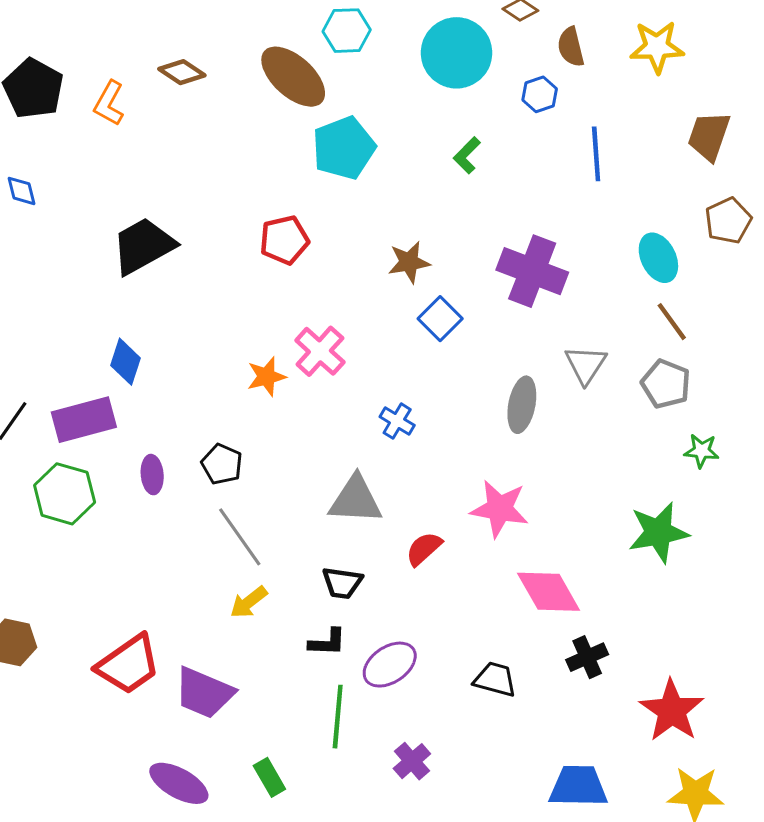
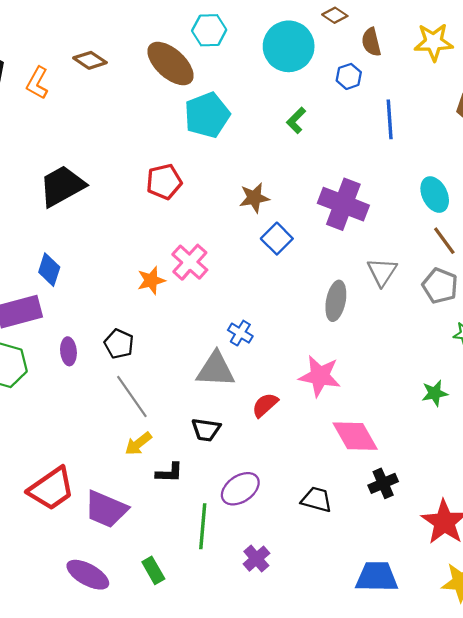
blue cross: (397, 421) -> (240, 333), moved
green star: (658, 532) -> (435, 393), size x0.6
black L-shape: (327, 642) -> (169, 473), moved

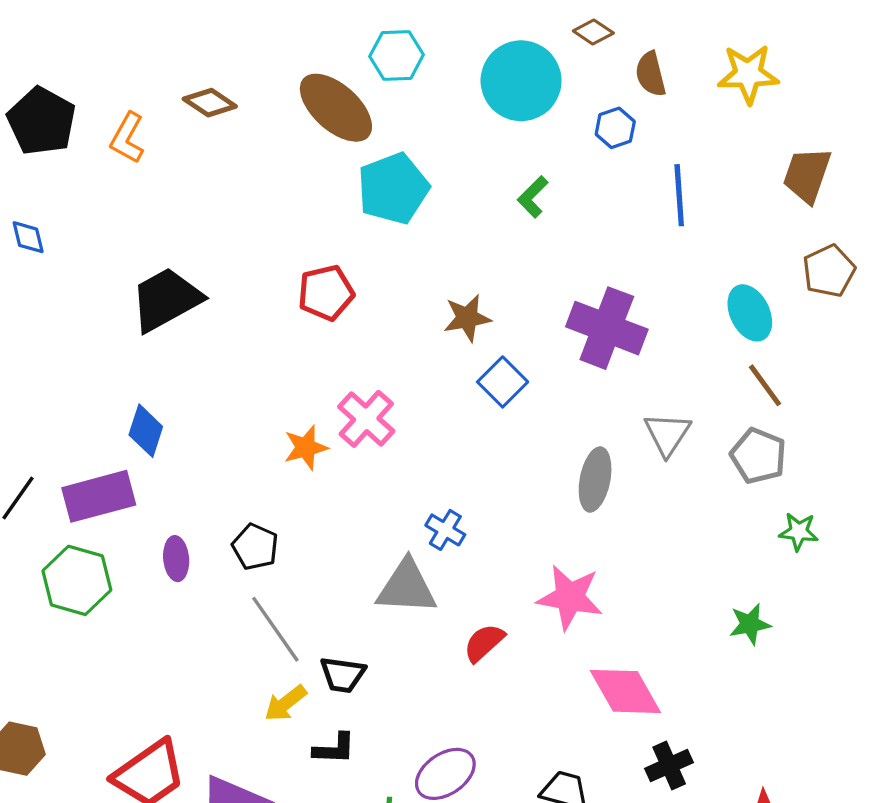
black trapezoid: (206, 430) -> (343, 675), moved

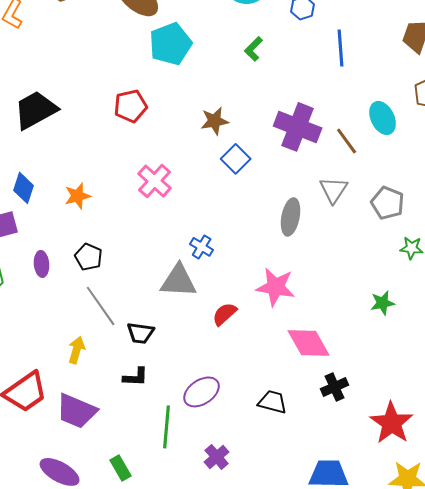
brown line: (765, 385) -> (347, 141), moved
orange star: (306, 448) -> (78, 196), moved
yellow arrow: (285, 703) -> (77, 350), moved, turned 144

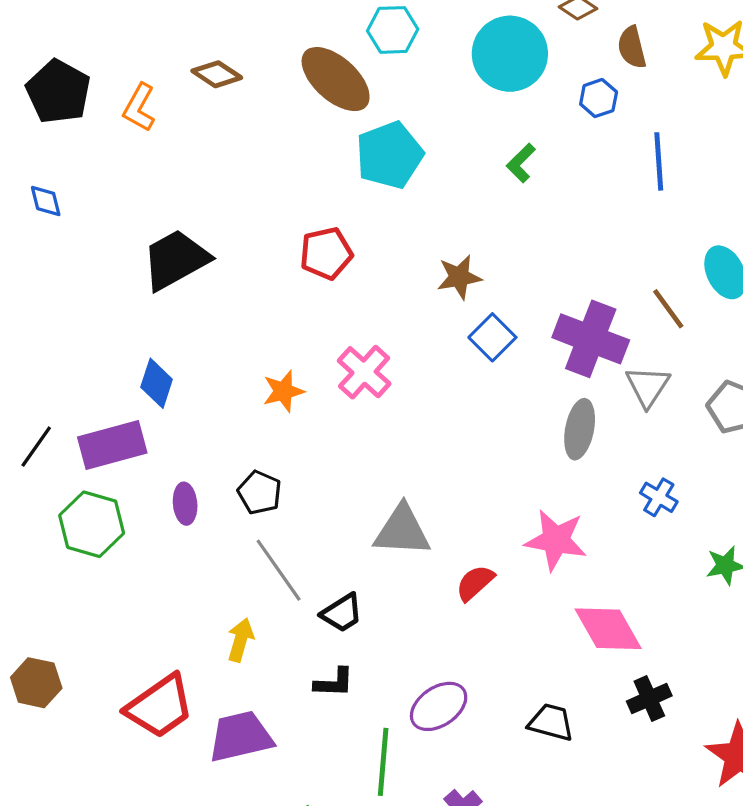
purple cross: (298, 127) -> (591, 339), moved
orange star: (78, 196) -> (283, 391), moved
blue cross: (202, 247) -> (659, 497), moved
black trapezoid: (141, 333) -> (342, 613), turned -40
purple trapezoid: (77, 411) -> (241, 737), turned 144

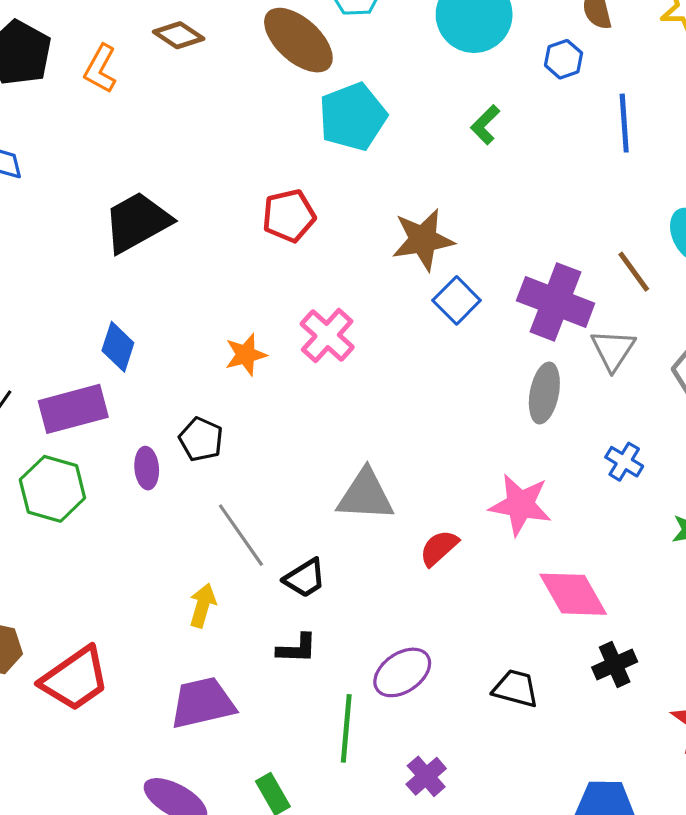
brown star: (459, 277) -> (423, 240), size x1.4
black pentagon: (260, 493) -> (201, 439), moved
red trapezoid: (160, 706) -> (75, 679), moved

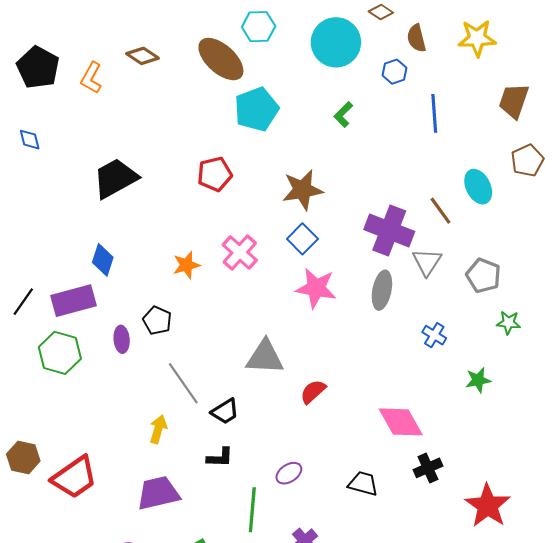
blue square: (457, 300) -> (302, 239), moved
pink star: (520, 505) -> (316, 288), moved
purple ellipse: (402, 672) -> (289, 473), size x0.7

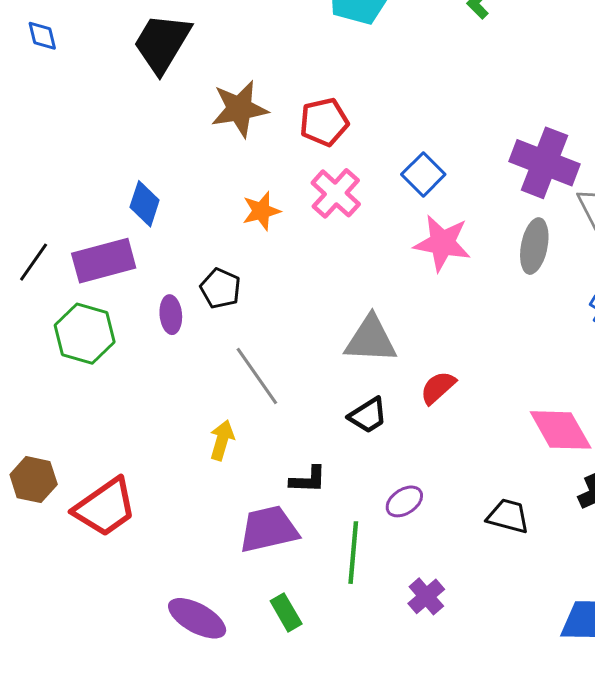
red pentagon: (215, 174) -> (324, 122), moved
black trapezoid: (115, 178) -> (162, 43), moved, turned -30
brown star: (302, 190) -> (239, 109), moved
black trapezoid: (225, 411) -> (368, 415), moved
purple trapezoid: (158, 493) -> (269, 529), moved

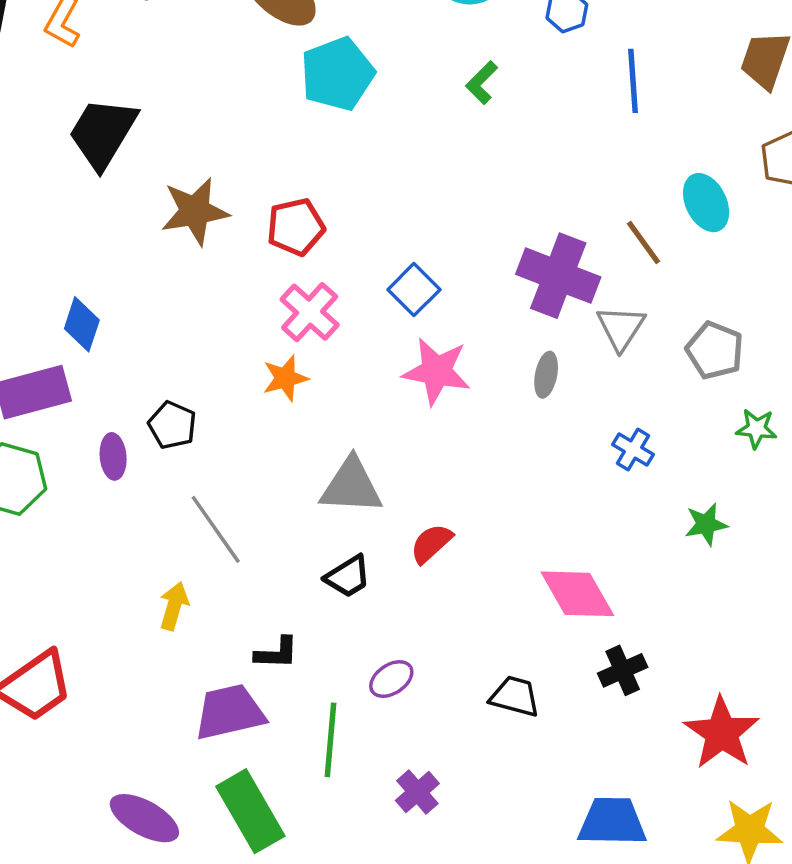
orange star: (261, 211) -> (285, 378), moved
gray ellipse: (534, 246) -> (546, 375), size x0.7
green rectangle: (286, 612) -> (250, 811), size x1.8

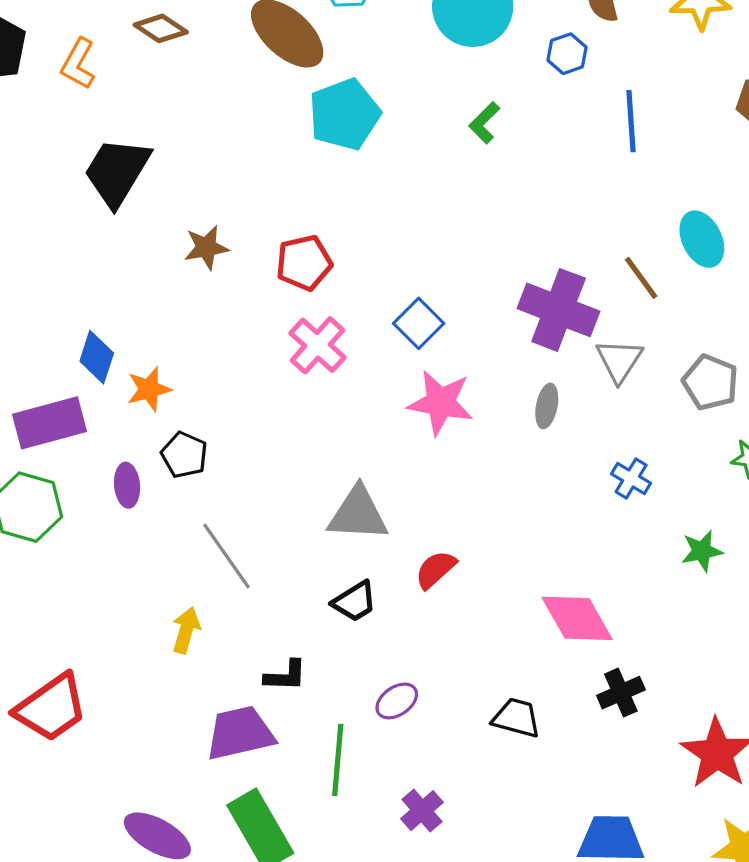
brown star: (195, 211) -> (206, 248), size x0.7
orange star: (285, 378) -> (149, 389), moved

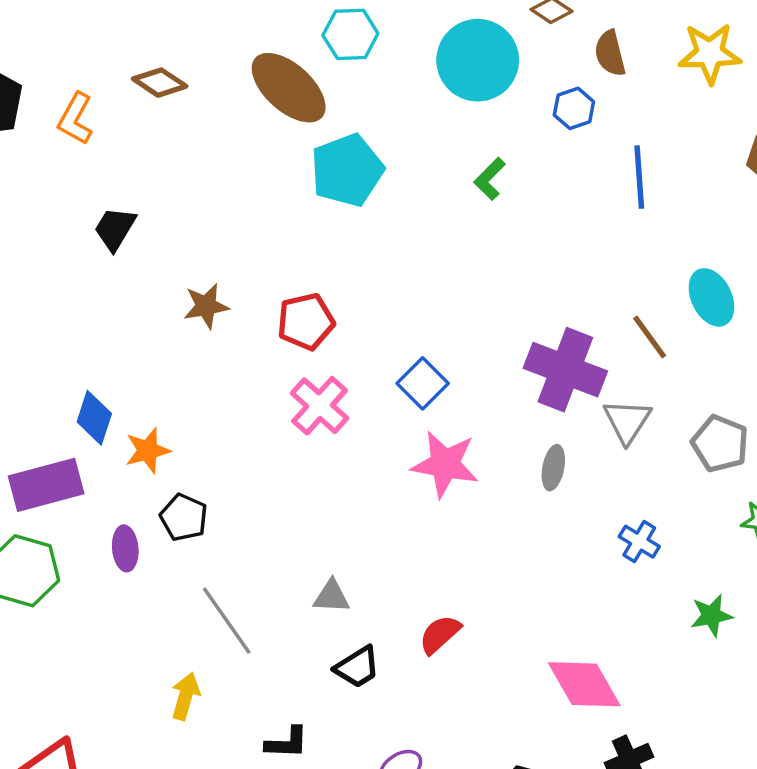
black trapezoid: (117, 172) -> (115, 229), size x0.6
gray triangle: (358, 514) -> (332, 597), moved, size x0.6

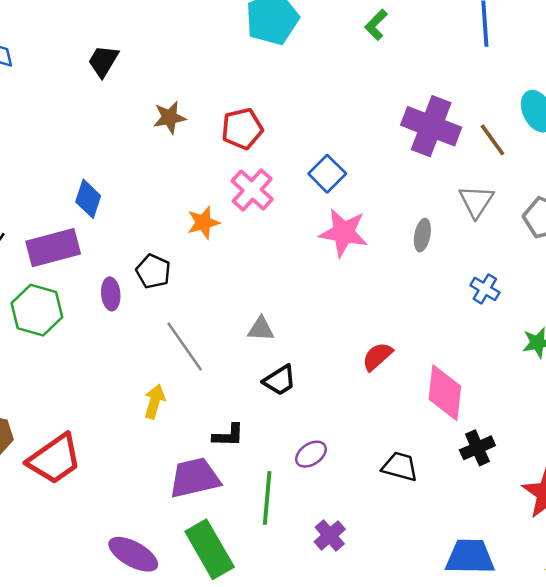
purple cross: (565, 370) -> (431, 126), moved
orange star: (148, 450) -> (203, 223), moved
red semicircle: (440, 634) -> (377, 356), moved
pink diamond: (584, 684) -> (445, 393), turned 36

